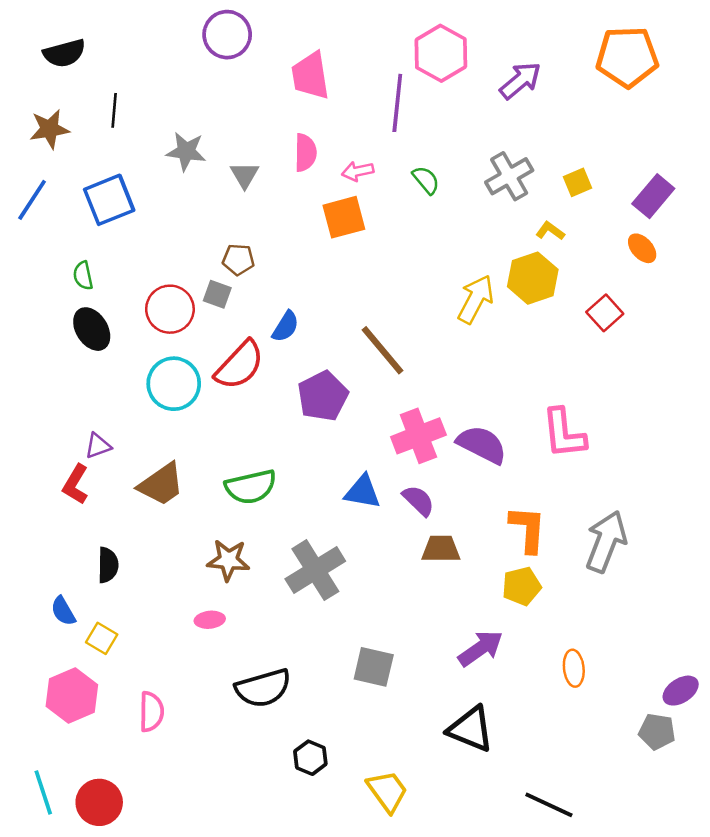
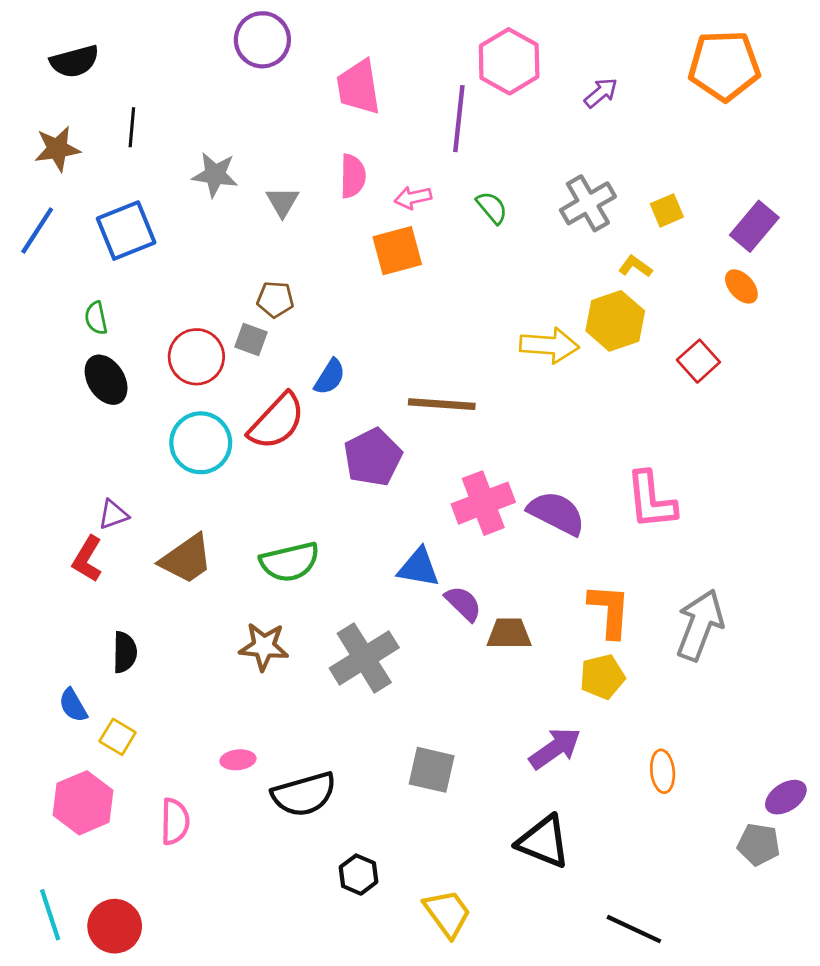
purple arrow: (520, 81) -> (601, 93), size x0.7
yellow arrow: (476, 299) -> (549, 345), turned 66
brown line: (382, 350) -> (442, 404), turned -46
purple semicircle: (418, 500) -> (463, 603), moved
pink ellipse: (210, 620) -> (238, 760), moved

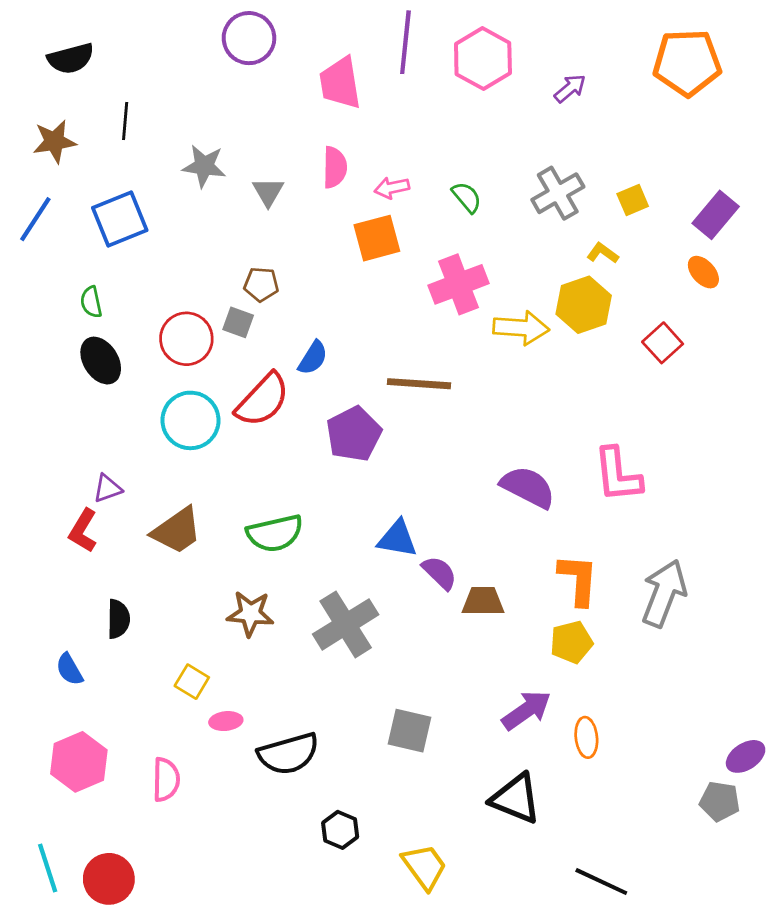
purple line: (459, 119) -> (405, 42), moved
pink cross: (483, 503) -> (458, 284), moved
yellow square: (118, 737) -> (192, 682), moved
orange ellipse: (663, 771) -> (586, 737), moved

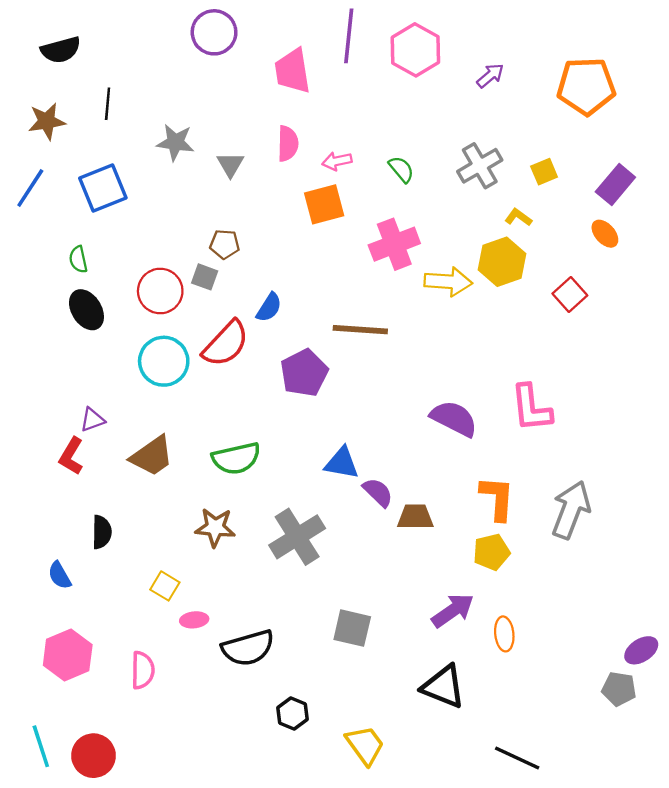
orange pentagon: (687, 63) -> (586, 86), moved

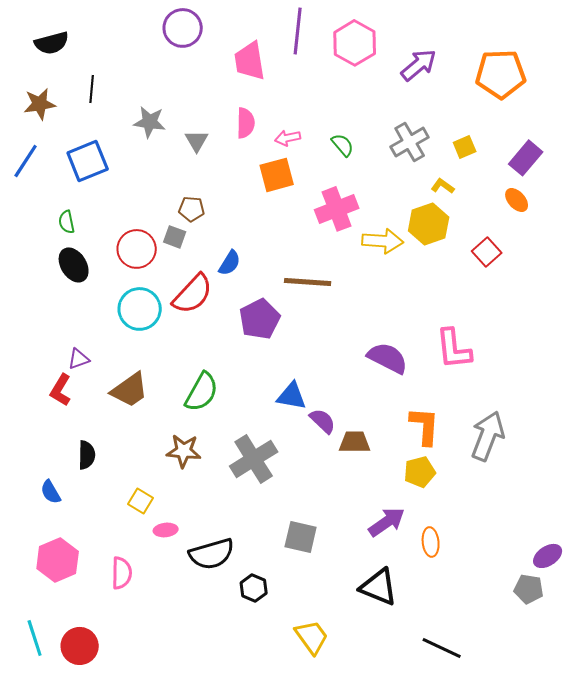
purple arrow: (490, 76) -> (419, 65), size x1.5
green semicircle: (236, 458) -> (202, 392), turned -48
black hexagon: (292, 714) -> (254, 588), moved

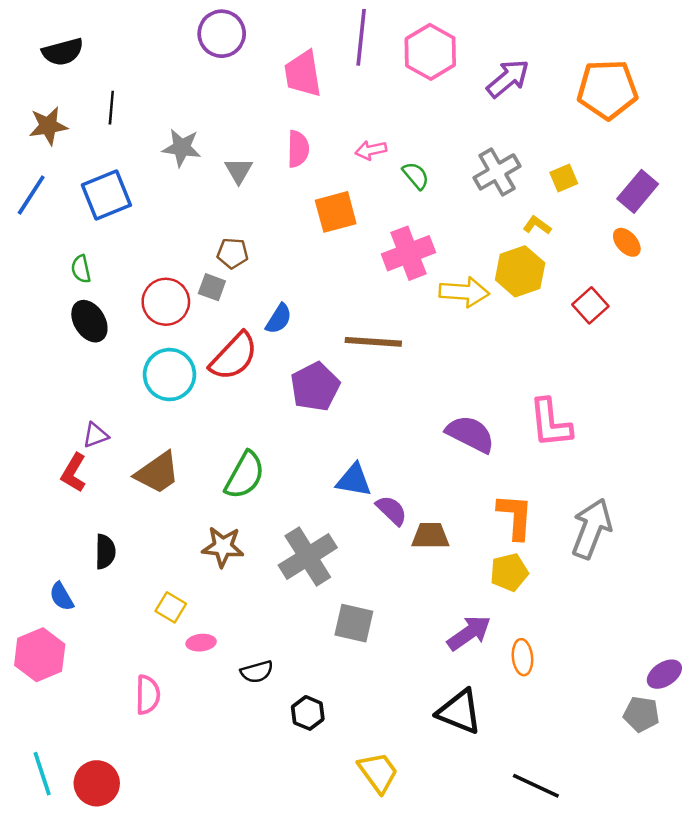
pink arrow: (288, 138) -> (371, 150), moved
gray square: (301, 537) -> (354, 623), moved
black semicircle: (212, 554) -> (257, 672), size x0.6
pink hexagon: (58, 560) -> (40, 655), moved

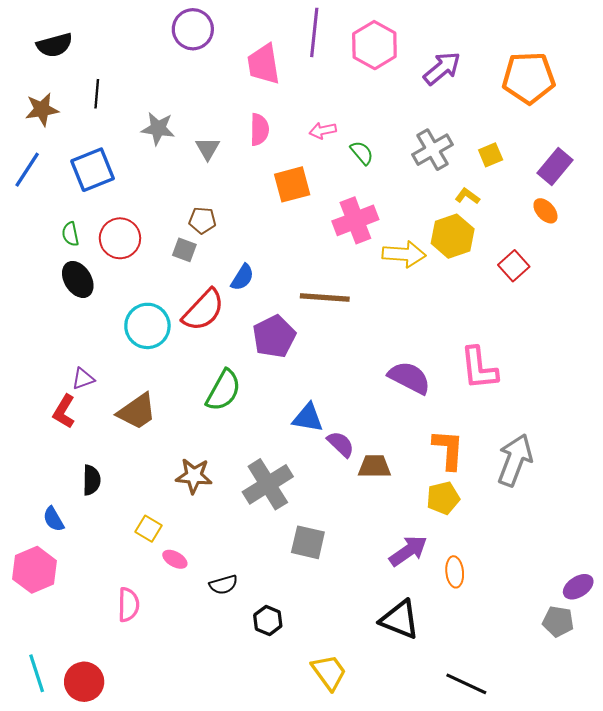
red circle: (166, 302) -> (120, 238), moved
green semicircle: (245, 475) -> (223, 390), moved
pink ellipse: (201, 643) -> (175, 559), turned 35

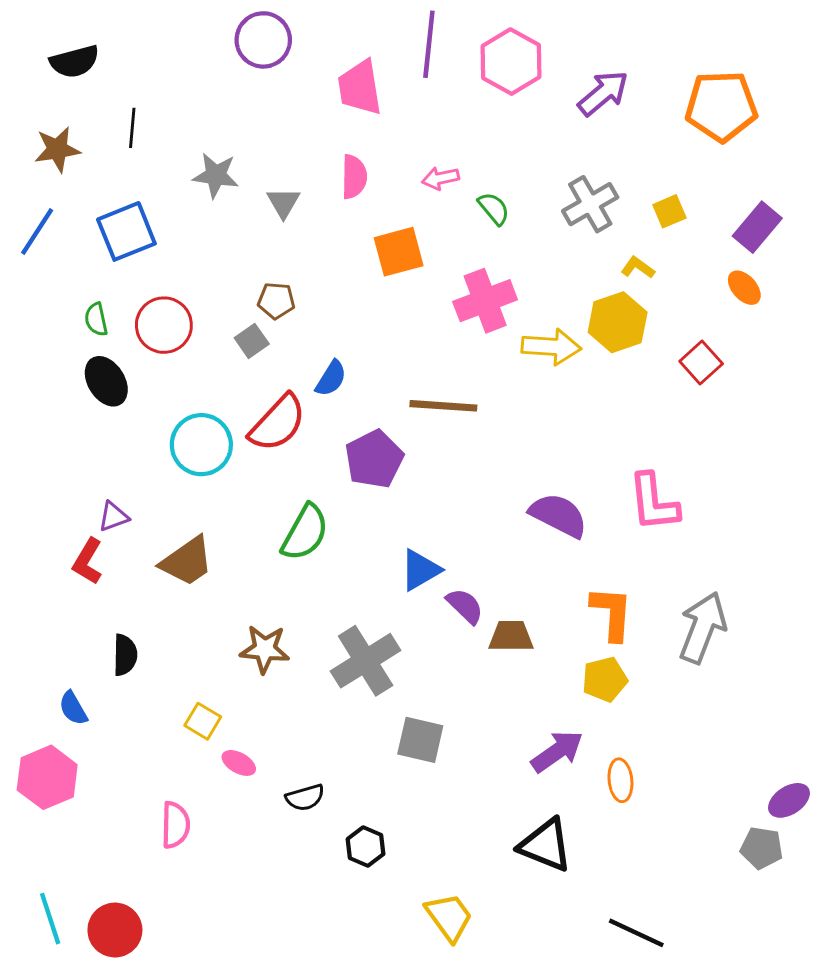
gray square: (184, 250) -> (252, 341), turned 35
blue triangle: (308, 418) -> (420, 570), turned -40

